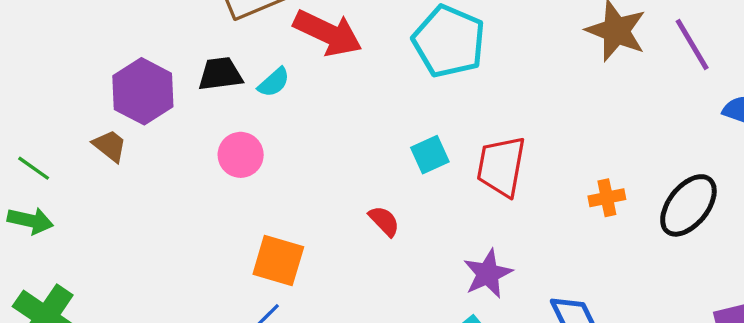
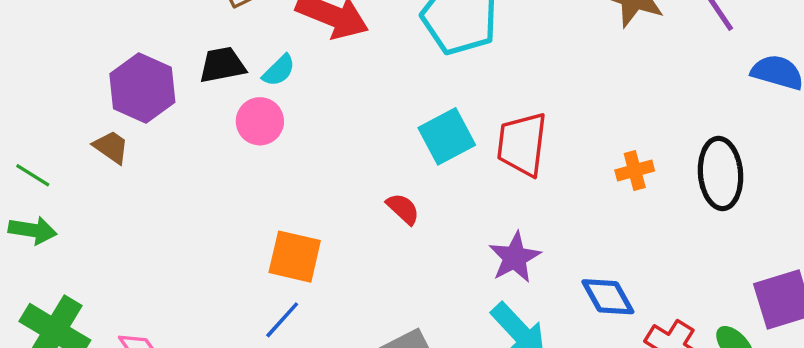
pink circle: (241, 155) -> (260, 121), moved
cyan square: (430, 155) -> (447, 136), size x1.4
black ellipse: (688, 205) -> (721, 173), turned -40

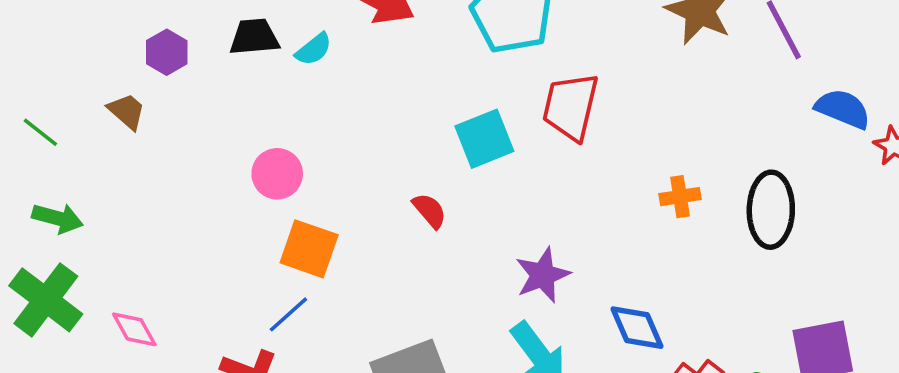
purple hexagon: (142, 88) -> (167, 52), size x0.6
pink circle: (260, 121) -> (277, 174), moved
red trapezoid: (522, 144) -> (571, 107), moved
green arrow: (33, 230) -> (58, 218), moved

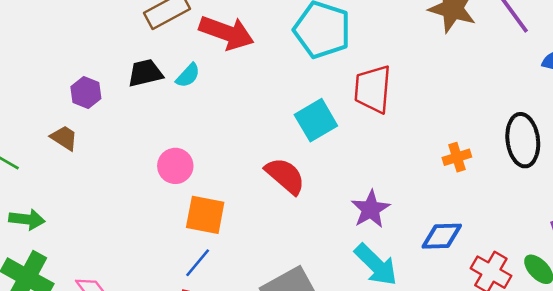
orange cross: (680, 197) -> (457, 157), moved
red semicircle: (430, 211) -> (285, 176), size x1.6
blue diamond: (637, 328) -> (442, 236), turned -60

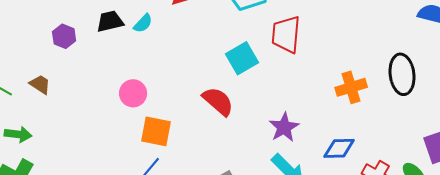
brown trapezoid: (64, 138) -> (40, 84), moved
orange cross: (457, 157) -> (351, 87), size x1.4

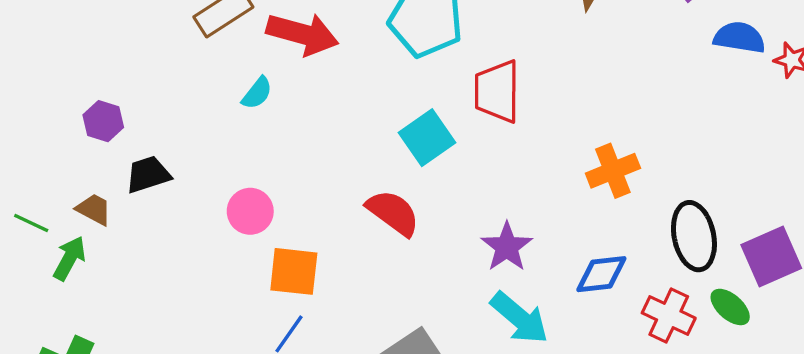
black trapezoid: (110, 21) -> (148, 174), moved
purple hexagon: (64, 36) -> (103, 121), moved
black ellipse: (402, 74) -> (694, 236), moved
green arrow: (18, 134) -> (69, 258), moved, turned -64

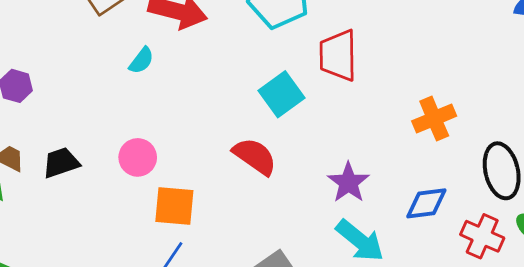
black trapezoid: (148, 174) -> (61, 163), moved

